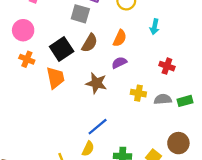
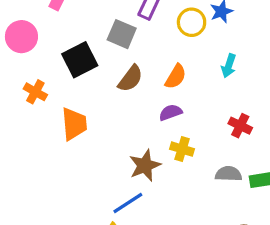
pink circle: (23, 30) -> (21, 37), moved
black square: (62, 49) -> (80, 60), moved
brown star: (96, 83) -> (145, 165), moved, turned 30
yellow cross: (138, 93) -> (182, 149), moved

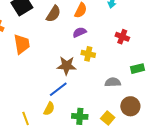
brown star: (145, 165) -> (67, 66), turned 30
gray semicircle: (228, 174) -> (113, 82), moved

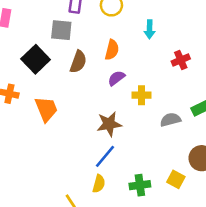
red cross: (122, 37) -> (181, 60), moved, turned -32
yellow cross: (88, 54) -> (142, 95), moved
gray semicircle: (113, 82) -> (170, 120), moved

